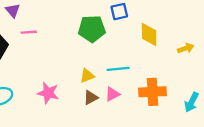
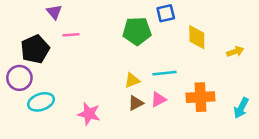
pink star: (48, 93) -> (89, 114), moved

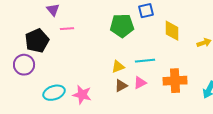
cyan ellipse: (41, 102) -> (54, 93), moved

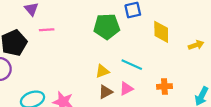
cyan line: (145, 61) -> (132, 65), turned 30
orange cross: (175, 81) -> (164, 86), size x0.6

